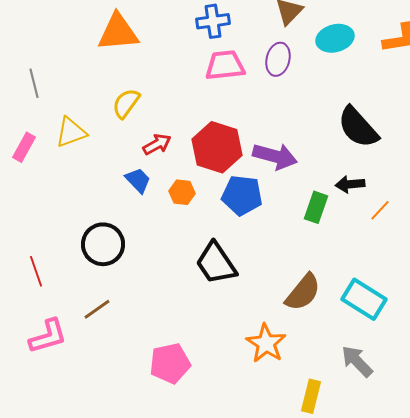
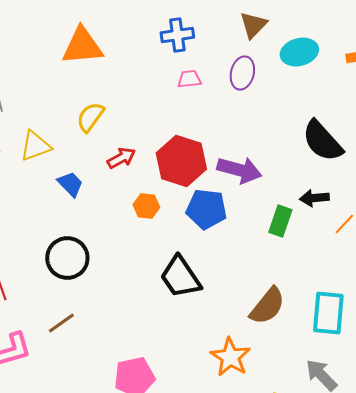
pink trapezoid: (225, 65) -> (189, 79), size x0.6
blue trapezoid: (138, 180) -> (70, 184), moved
cyan rectangle: (364, 299) -> (328, 313), turned 63

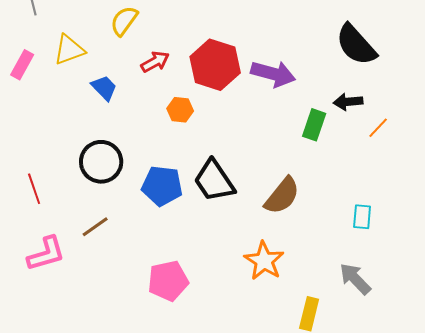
blue pentagon: (206, 209) -> (162, 186), moved
brown semicircle: (267, 306) -> (282, 196), moved
cyan rectangle: (328, 313) -> (362, 217), size x0.6

